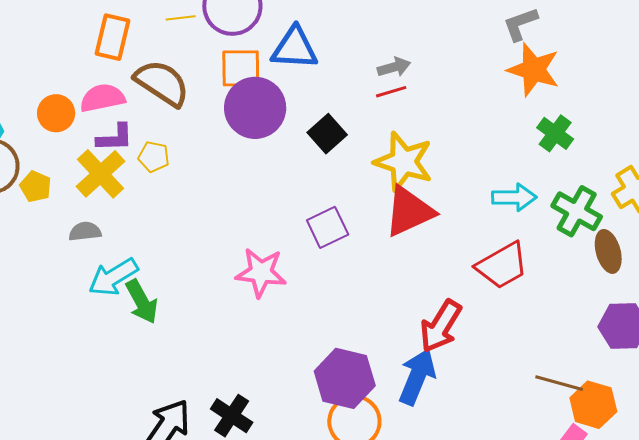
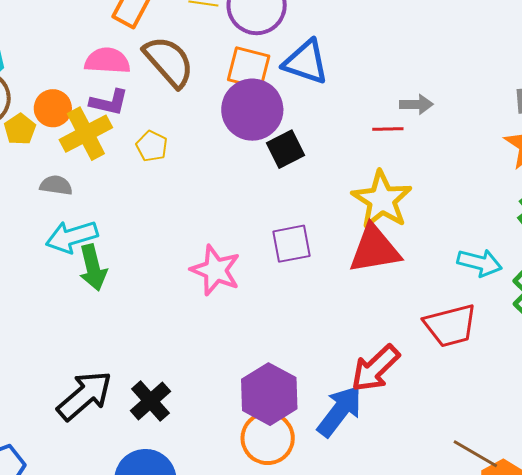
gray arrow: (394, 67) -> (416, 104), moved
orange circle: (56, 113) -> (53, 108), moved
black square: (327, 134) -> (286, 149), moved
yellow pentagon: (154, 157) -> (152, 146), moved

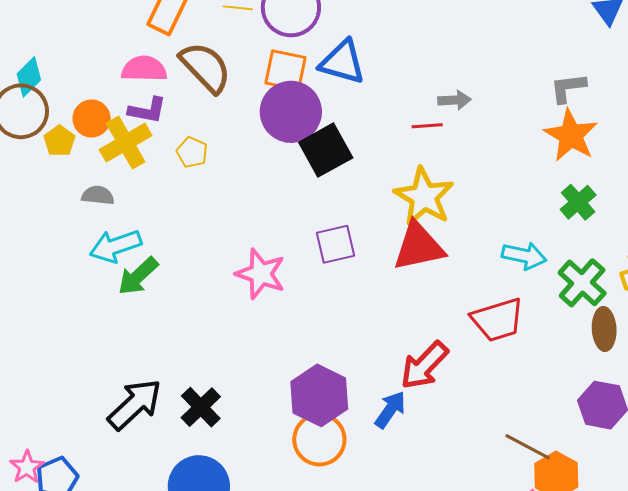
black square: (286, 149) -> (326, 150), size x1.4
green arrow: (93, 268) -> (138, 276), turned 63
blue arrow: (340, 411) -> (390, 410), size x0.7

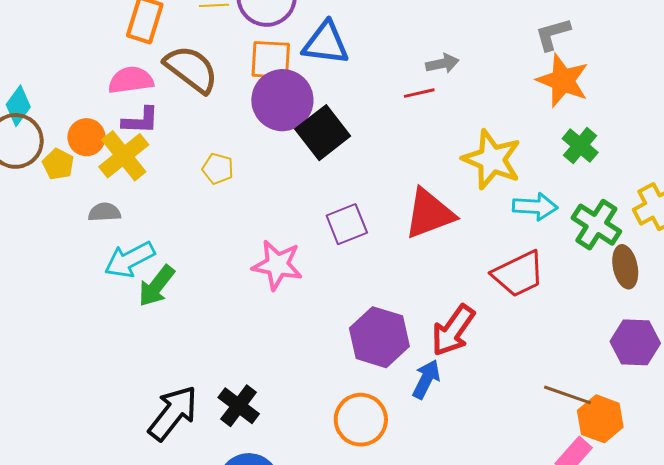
yellow pentagon: (192, 152) -> (218, 169), moved
yellow star: (424, 197) -> (492, 159), moved
purple hexagon: (319, 395) -> (379, 337), moved

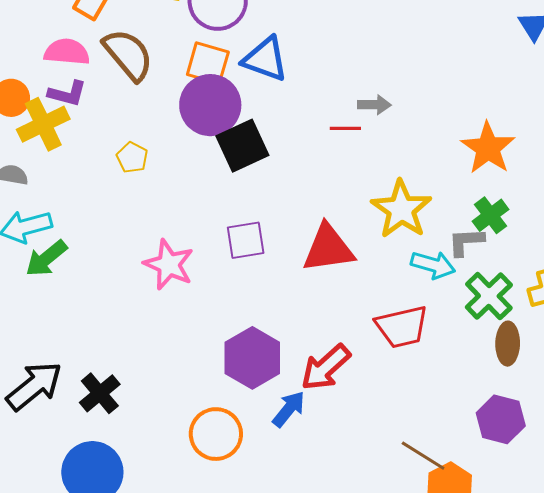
gray L-shape: (553, 34) -> (466, 242), moved

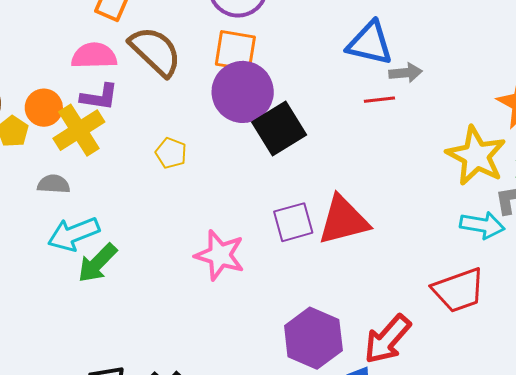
blue triangle: (265, 59) -> (370, 43), moved
yellow star: (401, 209) -> (476, 156), moved
red triangle: (328, 248) -> (343, 220), moved

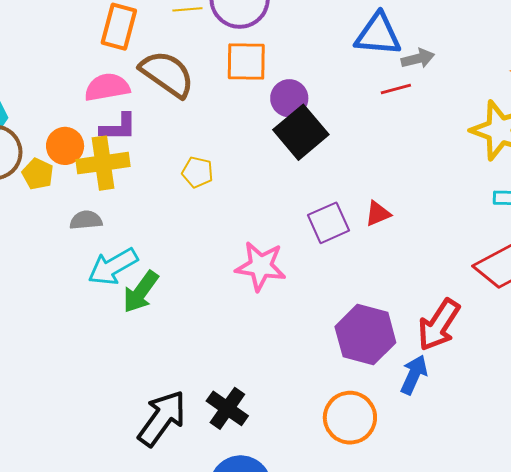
purple circle: (243, 92) -> (289, 98), moved, size x0.6
yellow cross: (79, 130) -> (103, 163), turned 33
red triangle: (343, 220) -> (378, 214), size x0.5

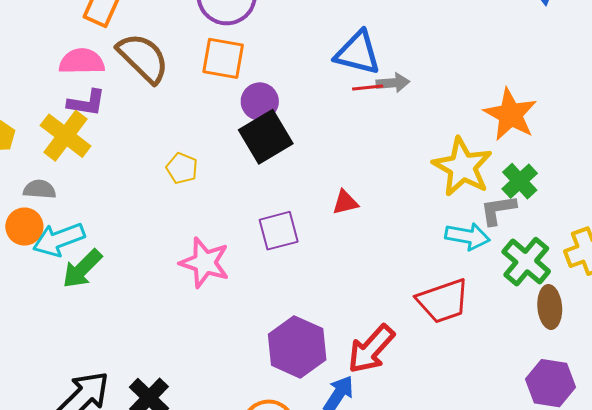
red line: (396, 89) -> (368, 87), moved
orange circle: (65, 146) -> (24, 227), moved
yellow cross: (103, 163) -> (66, 136), turned 36
yellow pentagon: (197, 172) -> (182, 168), moved
red triangle: (378, 214) -> (345, 202), moved

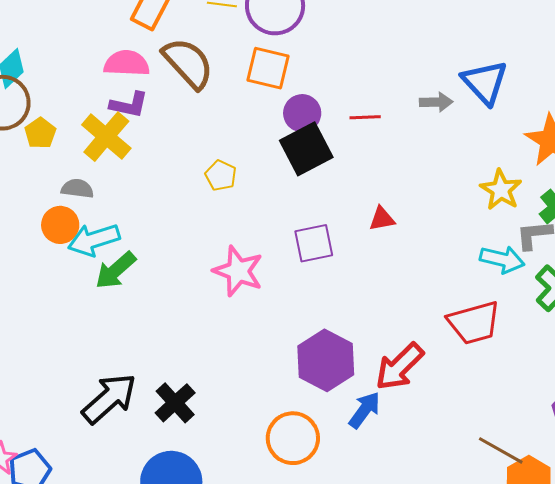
blue triangle: (358, 53) -> (485, 82), moved, turned 30
red line: (368, 87) -> (365, 117), moved
yellow star: (462, 167) -> (501, 190), size x0.7

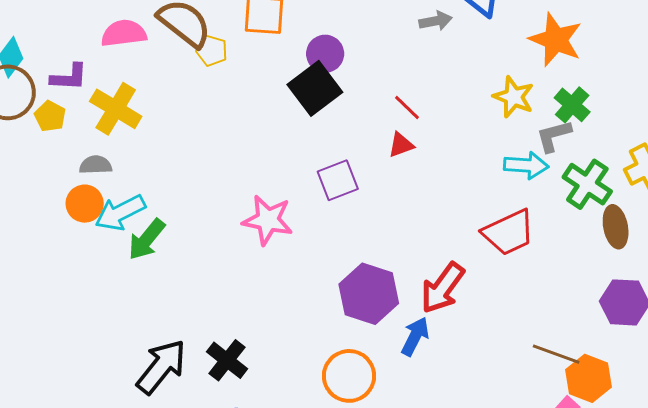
purple L-shape: (129, 105) -> (69, 77), moved
purple circle: (302, 113) -> (325, 54), moved
red line: (365, 117) -> (407, 108), moved, turned 56
yellow pentagon: (221, 175) -> (212, 51), moved

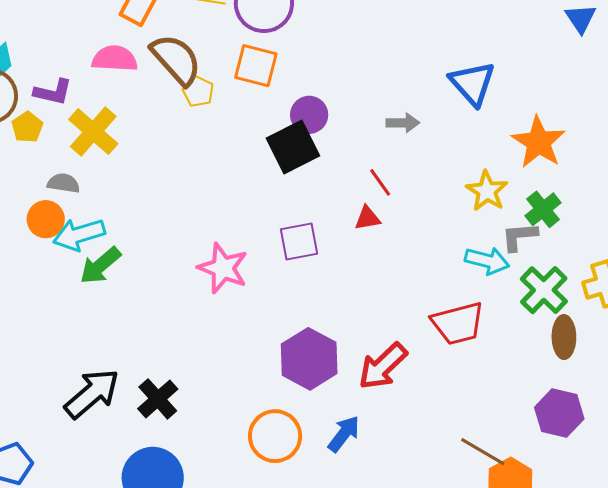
gray arrow: (436, 21) -> (403, 123), moved
blue arrow: (415, 336) -> (344, 434), moved

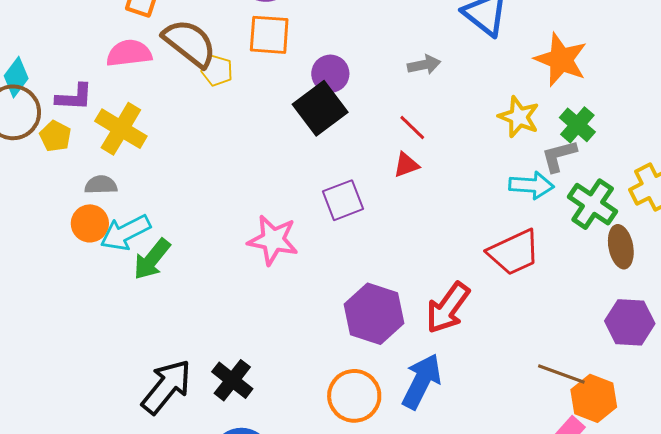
blue arrow: (344, 434) -> (422, 381), size x1.4

